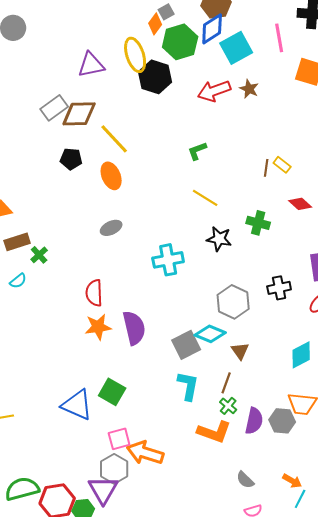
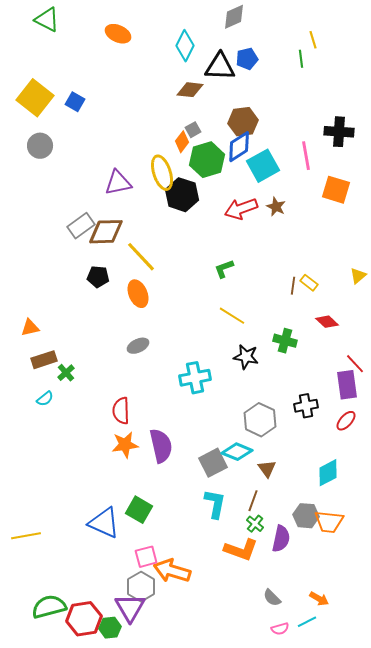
gray hexagon: (282, 421) -> (306, 516), moved
cyan line: (300, 499) -> (307, 622), moved, turned 36

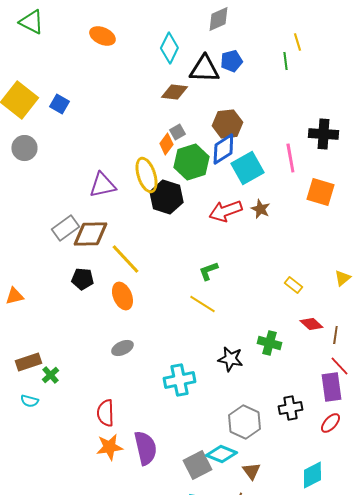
brown line: (293, 286) -> (335, 335), moved
yellow line: (232, 316) -> (202, 304), moved
orange triangle: (30, 328) -> (14, 296), moved
cyan semicircle: (45, 399) -> (29, 401), turned 54

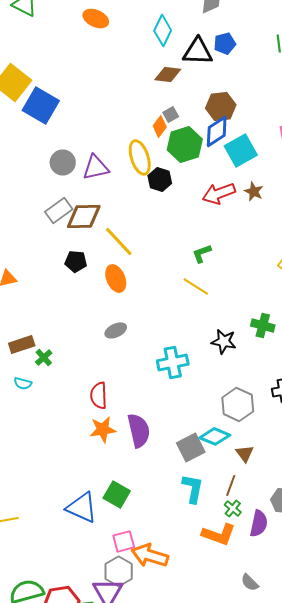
blue square: (59, 104) -> (41, 105), moved, size x1.8
gray circle: (24, 148) -> (63, 162), moved
black hexagon: (166, 197) -> (160, 179), size x0.7

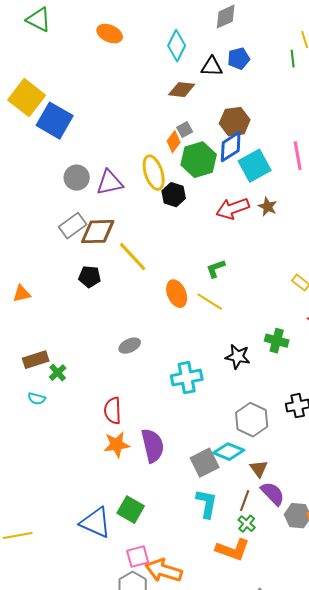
black triangle: (198, 51) -> (212, 67), size x0.7
orange ellipse: (116, 278) -> (177, 294), moved
purple semicircle: (259, 523) -> (273, 494), moved, turned -56

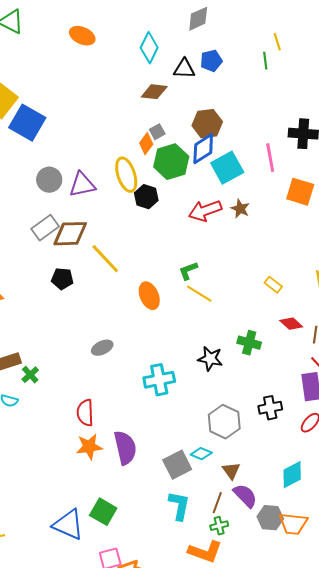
yellow line: (210, 302) -> (199, 294), moved
cyan diamond: (229, 452) -> (201, 454), size x0.7
green cross: (247, 524) -> (219, 526), turned 36

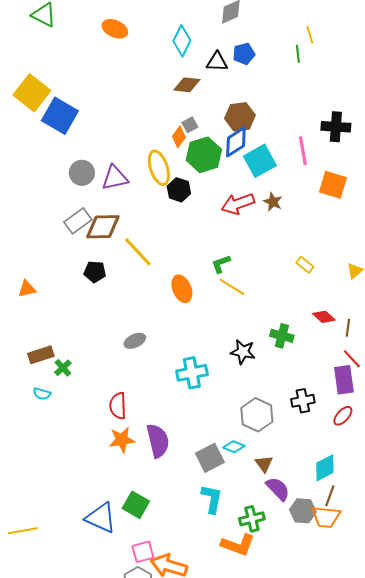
yellow rectangle: (273, 285) -> (305, 265), moved
brown line: (217, 503) -> (330, 496), moved
green cross: (219, 526) -> (252, 519), size x1.4

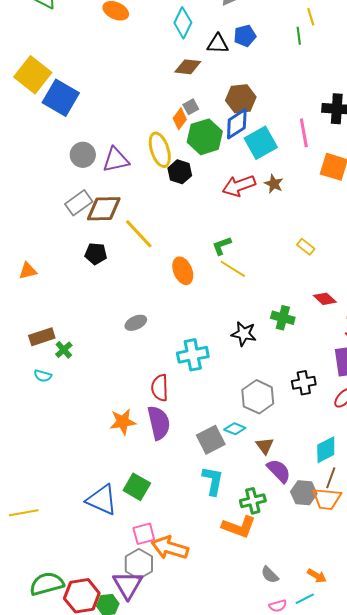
red semicircle: (118, 406) -> (160, 388), moved

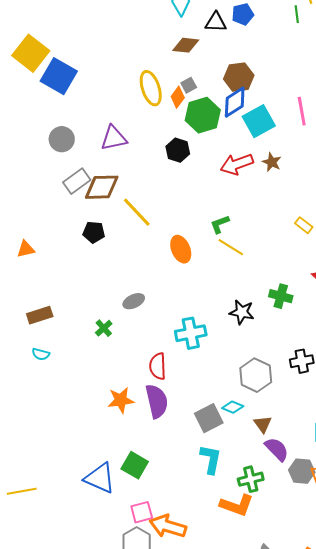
yellow ellipse: (160, 150) -> (151, 88), moved
gray circle: (83, 155) -> (62, 139), moved
green cross: (64, 350) -> (104, 328), moved

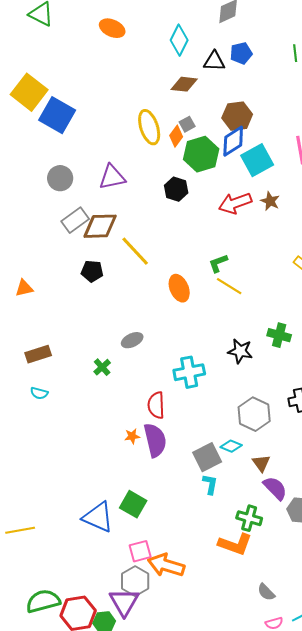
orange star: (121, 400) -> (132, 436), moved, size x0.6
cyan L-shape: (211, 459) -> (210, 484), moved, size x0.7
green cross: (251, 479) -> (249, 518), turned 30

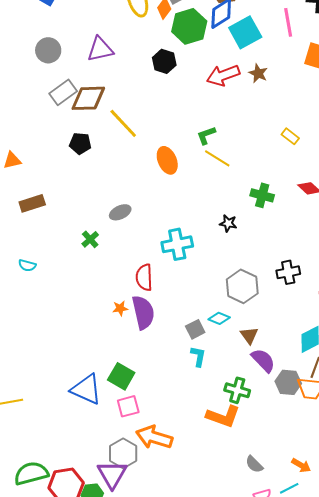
green cross: (279, 335) -> (262, 195), moved
black star: (240, 351) -> (228, 223), size x0.7
brown rectangle: (38, 354) -> (32, 203), moved
gray square: (207, 457) -> (195, 329), size x0.7
pink square: (140, 551) -> (128, 406), moved

